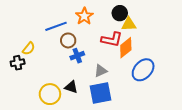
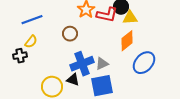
blue line: (56, 26) -> (32, 20), moved
red L-shape: (112, 39) -> (107, 15), moved
blue cross: (77, 56) -> (82, 64), moved, size x1.6

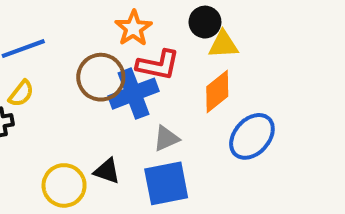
red L-shape: (107, 15) -> (158, 65), moved
brown circle: (70, 34) -> (101, 77), size x1.5
blue cross: (82, 64) -> (133, 94), moved

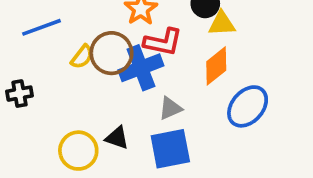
yellow semicircle: (21, 94) -> (82, 57), moved

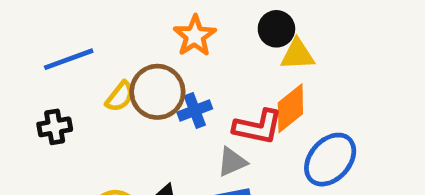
red L-shape: (163, 42) -> (258, 127), moved
blue cross: (141, 68) -> (195, 111), size x0.6
black cross: (19, 94) -> (55, 127), moved

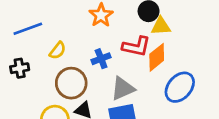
brown circle: (157, 92) -> (71, 83), moved
red L-shape: (258, 127) -> (136, 46), moved
gray triangle: (232, 162) -> (123, 89), size x1.4

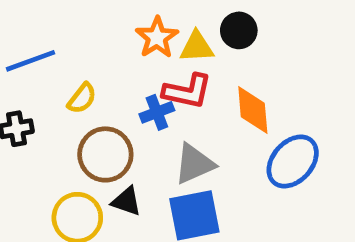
yellow triangle: (161, 26) -> (197, 47), moved
red L-shape: (136, 46) -> (187, 91), moved
orange diamond: (157, 57) -> (253, 110), turned -56

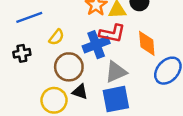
blue cross: (157, 112) -> (96, 45), size x1.5

